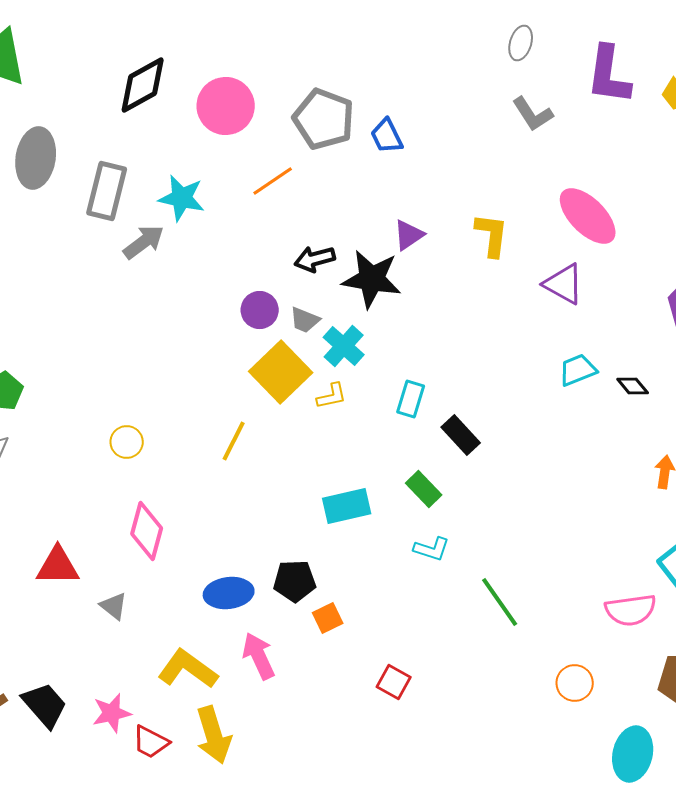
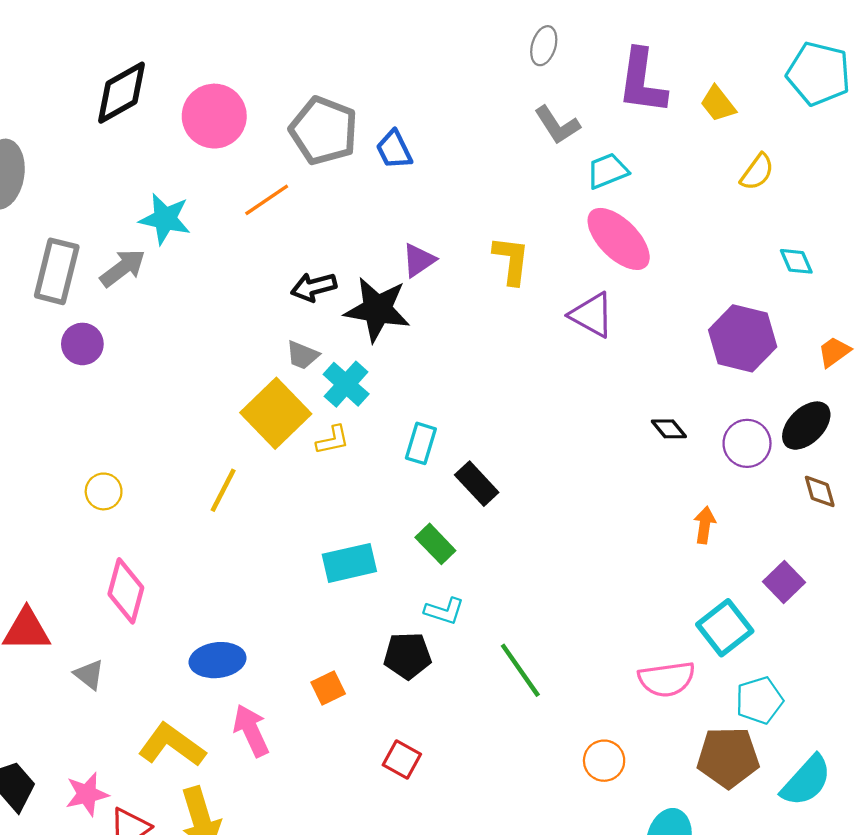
gray rectangle: (107, 191) -> (57, 271), moved
purple circle: (260, 310) -> (82, 344), moved
cyan trapezoid: (578, 370) -> (607, 171), moved
black pentagon: (295, 581) -> (407, 656), moved

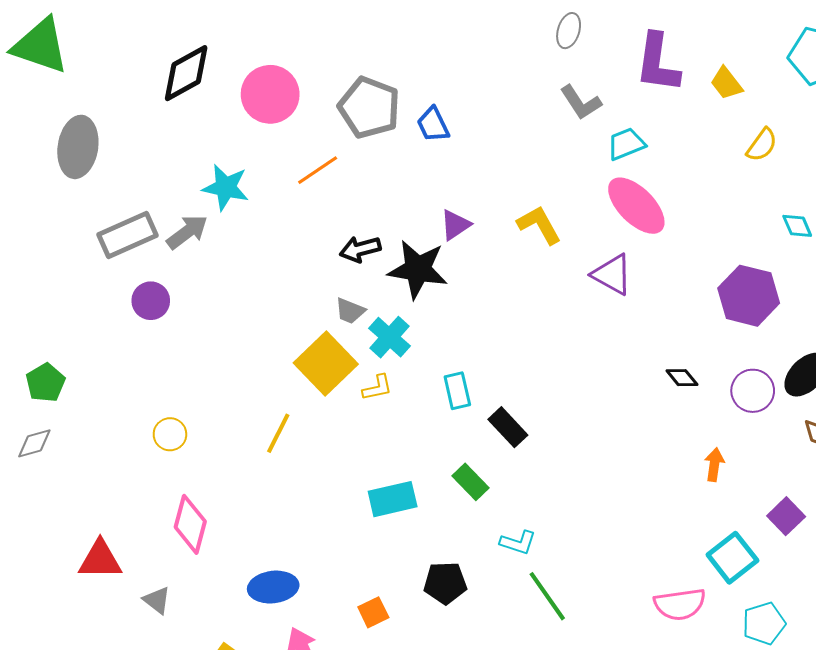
yellow L-shape: (511, 260) -> (539, 225), turned -36
gray rectangle: (57, 271) -> (127, 235), turned 52
cyan rectangle: (421, 443) -> (457, 391), turned -30
cyan L-shape: (444, 611) -> (518, 543), moved

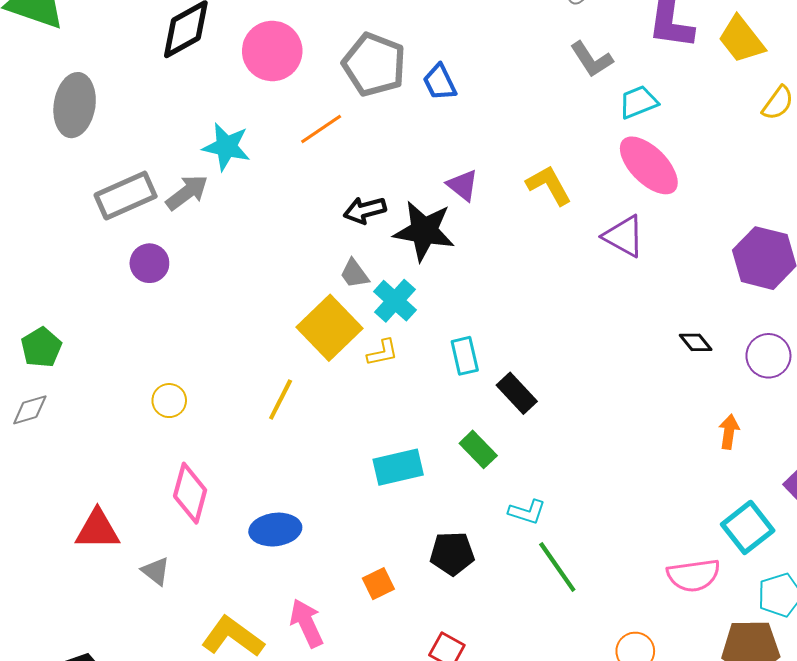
yellow trapezoid: (726, 83) -> (741, 40), size x1.4
purple triangle: (455, 225) -> (463, 185), turned -48
gray trapezoid: (350, 311) -> (354, 274), turned 32
blue ellipse: (273, 587) -> (275, 530), moved

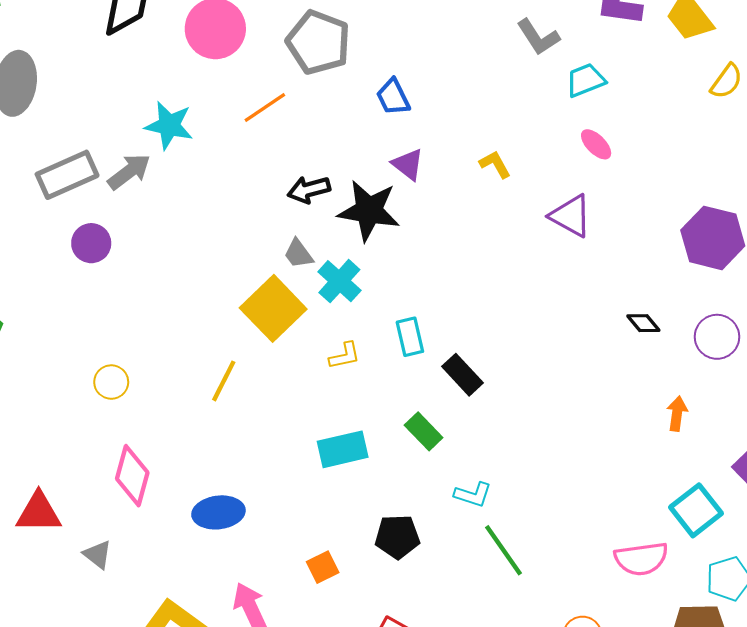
blue trapezoid: (440, 82) -> (393, 97), moved
pink ellipse: (649, 165) -> (596, 144), size x0.5
yellow L-shape: (549, 185) -> (495, 164), size x0.7
yellow L-shape: (382, 353) -> (345, 356), moved

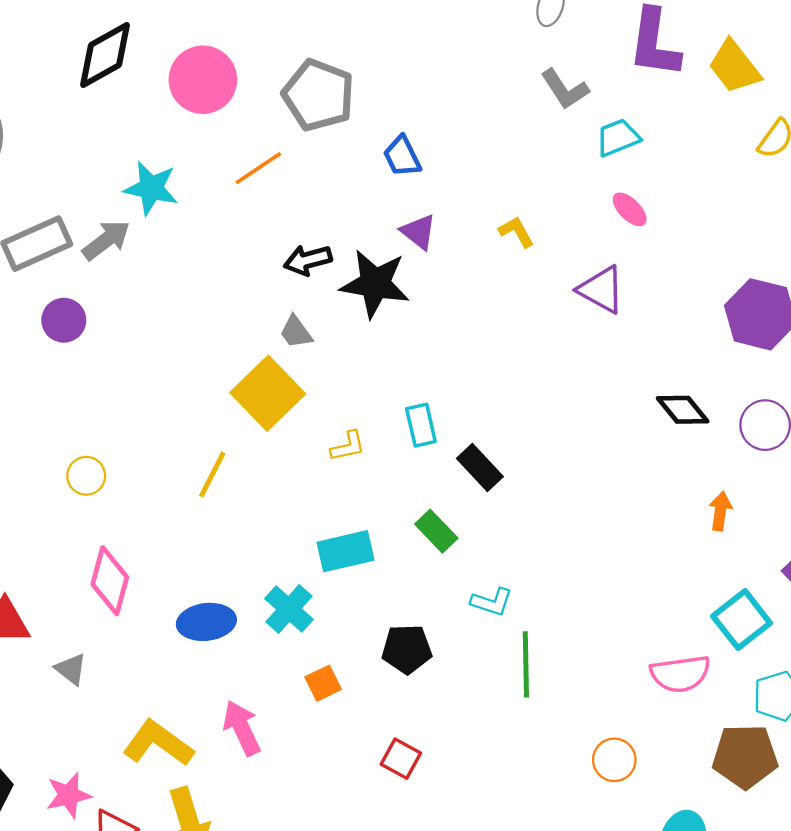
cyan cross: (339, 281) -> (289, 609), moved
black diamond: (643, 323) -> (683, 410), size x1.4
green line: (504, 550) -> (526, 664), turned 34

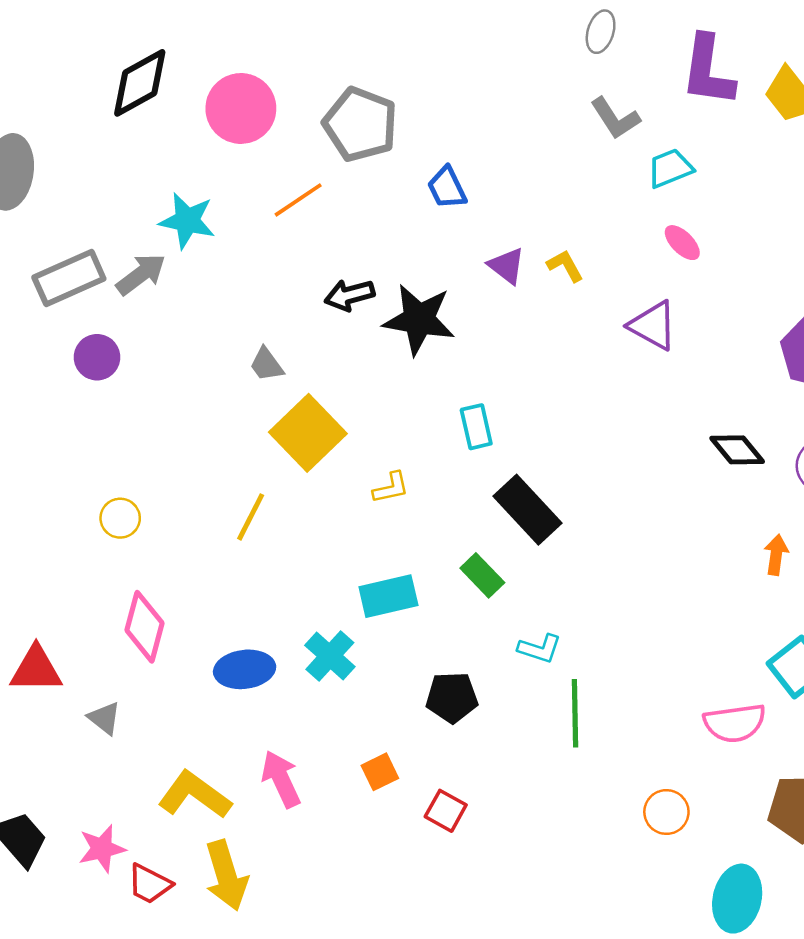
purple triangle: (419, 232) -> (507, 266), moved
gray trapezoid: (296, 332) -> (266, 365), moved
cyan rectangle: (421, 425) -> (476, 427), moved
black rectangle: (480, 468) -> (527, 510), size x1.4
orange square: (323, 683) -> (380, 772), moved

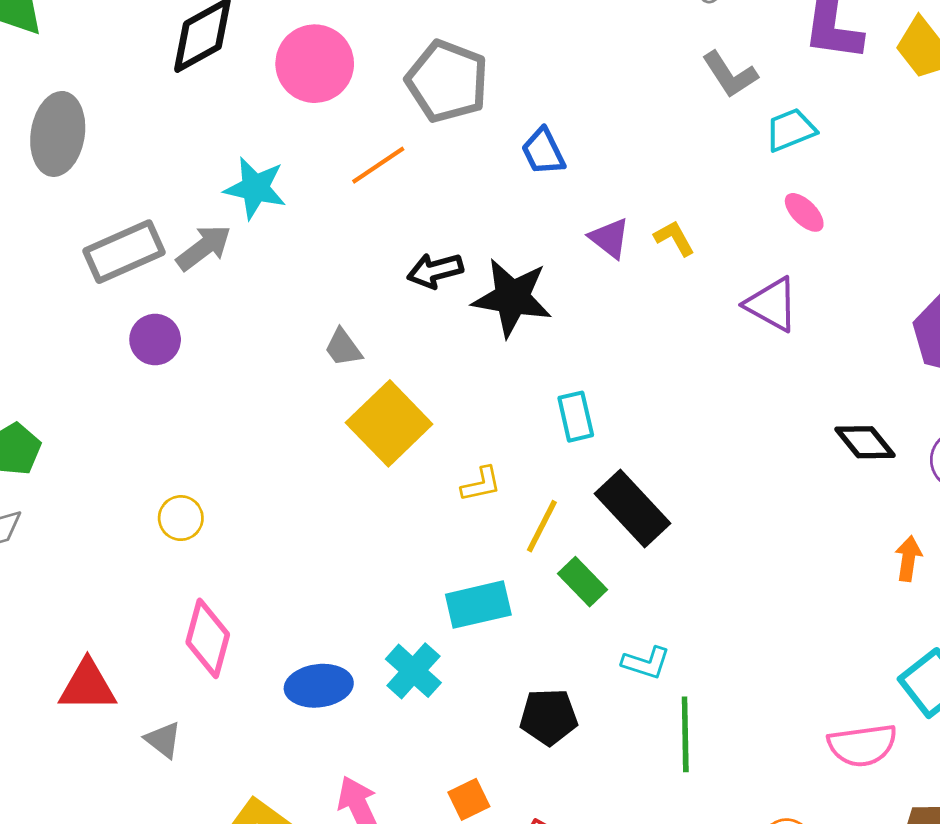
yellow line: (251, 517) -> (542, 526), moved

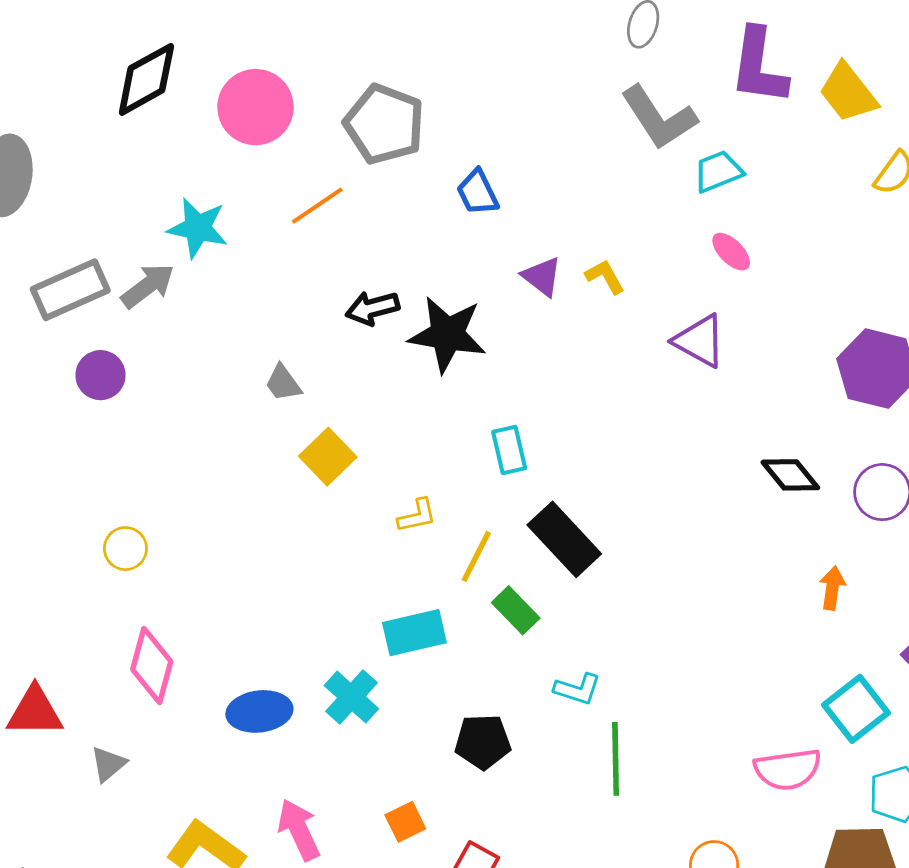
gray L-shape: (730, 74) -> (659, 118), size x1.4
yellow square: (389, 423) -> (328, 457), size x0.7
gray triangle: (163, 740) -> (108, 764), turned 42

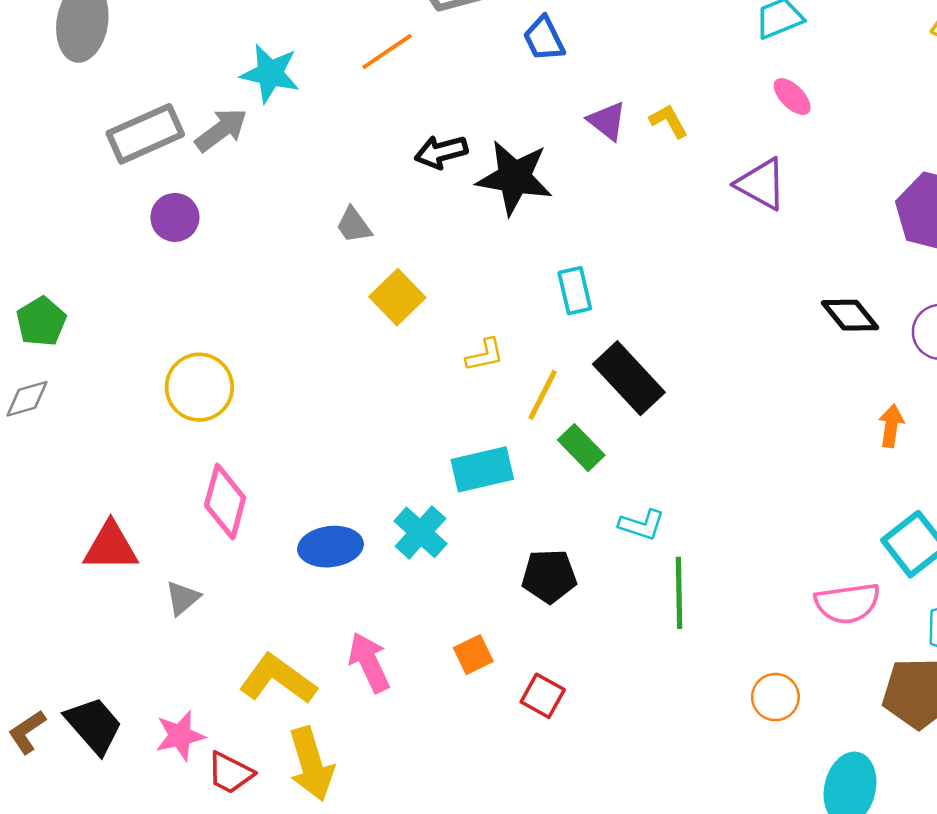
yellow circle: (125, 549) -> (199, 387), size x1.6

